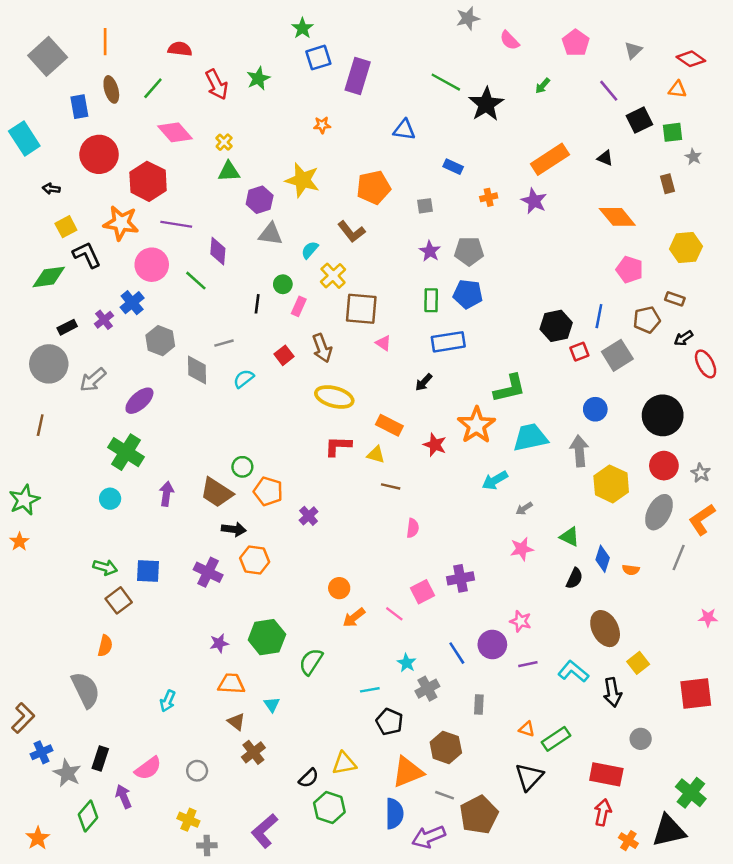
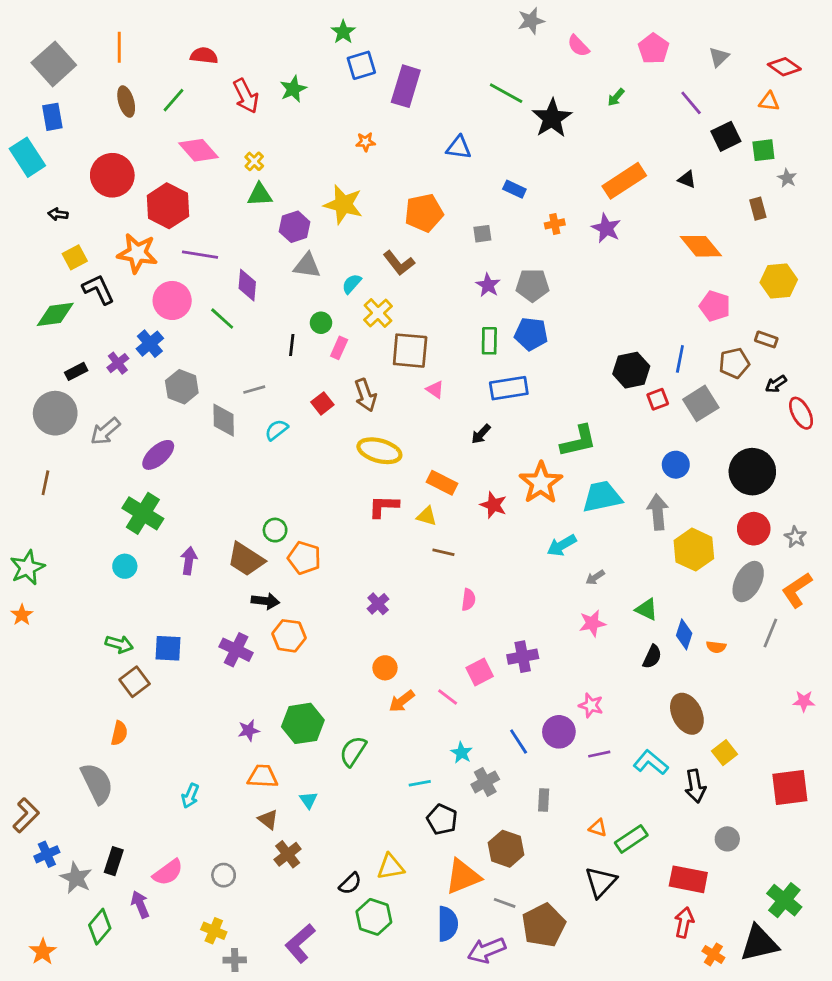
blue rectangle: (79, 107) -> (52, 117), moved
purple cross: (309, 516) -> (378, 604), moved

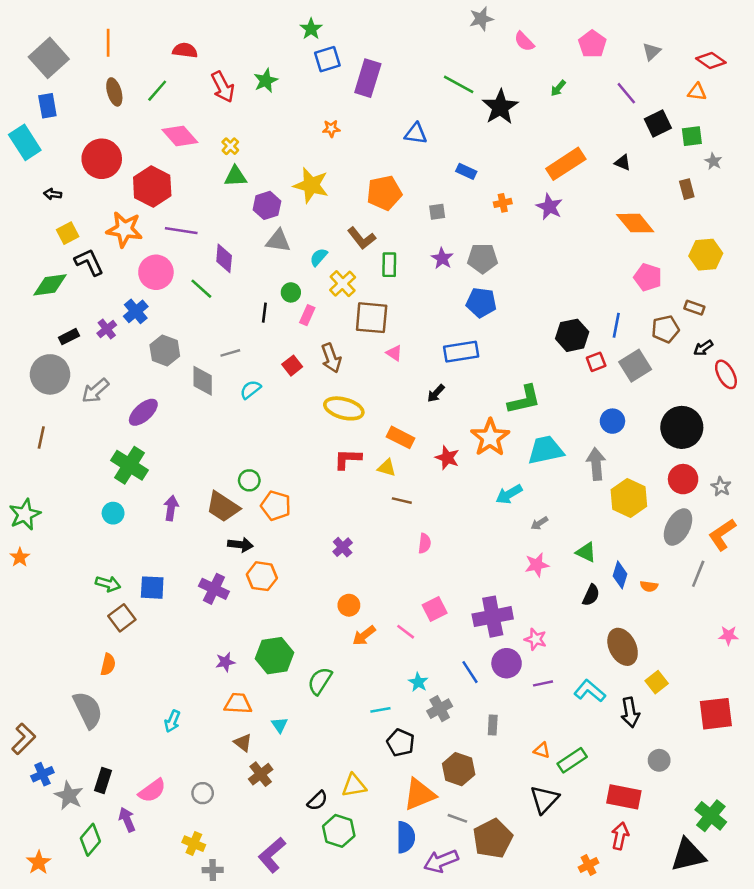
green rectangle: (489, 341) -> (389, 265), moved
purple cross: (523, 657) -> (493, 617), moved, size x1.4
orange cross: (713, 954) -> (588, 865), moved, turned 30

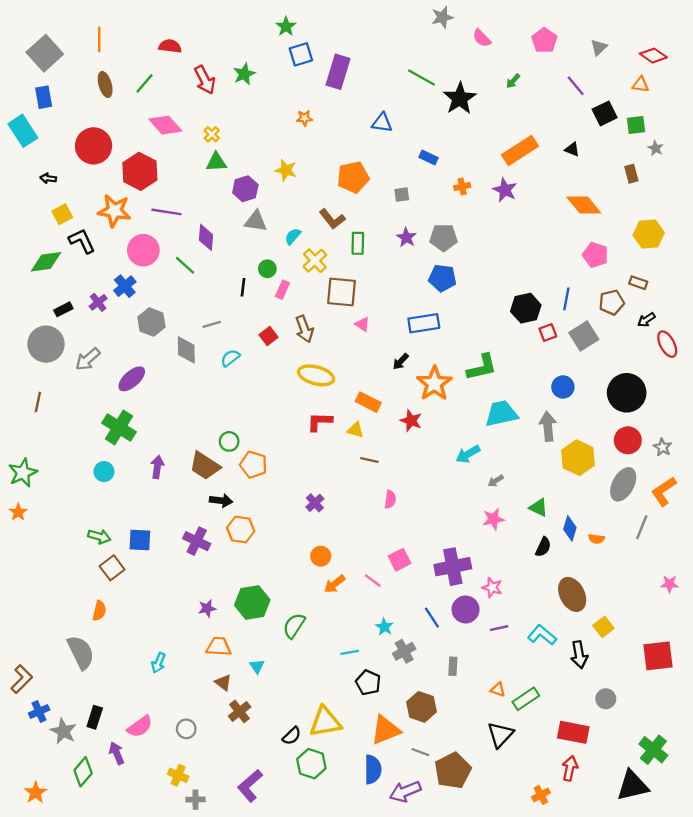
yellow star: (311, 185) -> (286, 170), size x0.7
orange star: (490, 437) -> (434, 384), moved
yellow triangle: (354, 786) -> (325, 722), size x1.4

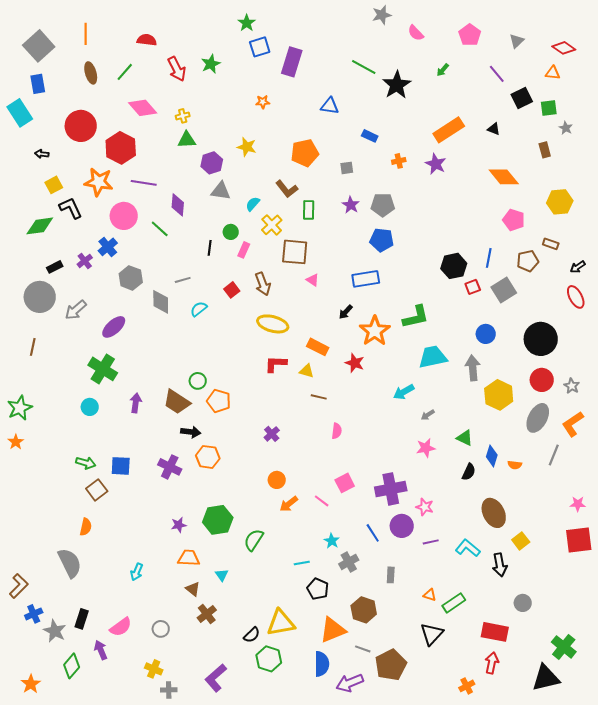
yellow cross: (212, 134) -> (183, 116), turned 32
black arrow: (646, 320) -> (578, 267), moved
red square: (658, 656) -> (579, 540), moved

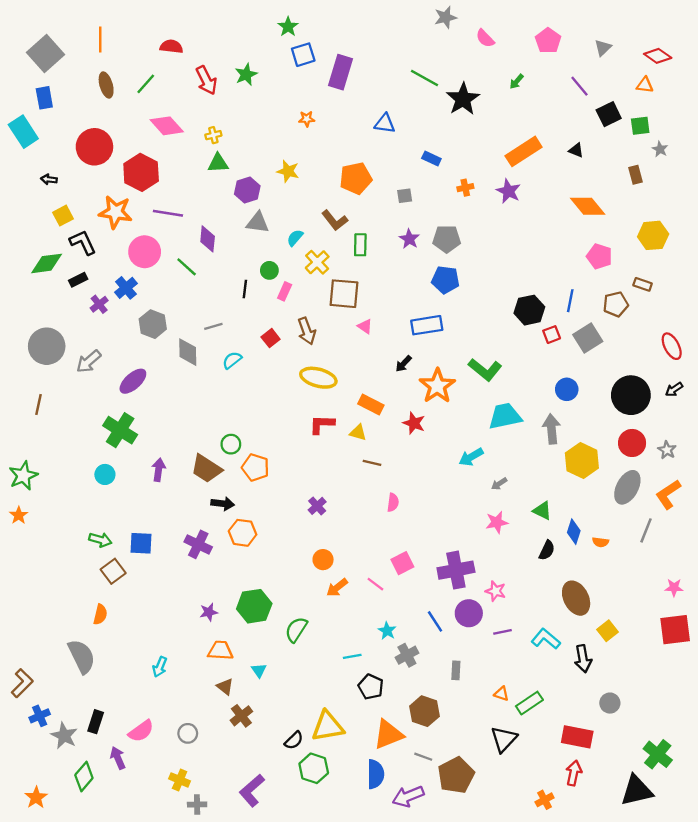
black rectangle: (55, 267) -> (78, 280), moved
black arrow: (578, 267) -> (674, 389), moved
green L-shape: (416, 317) -> (485, 370), turned 52

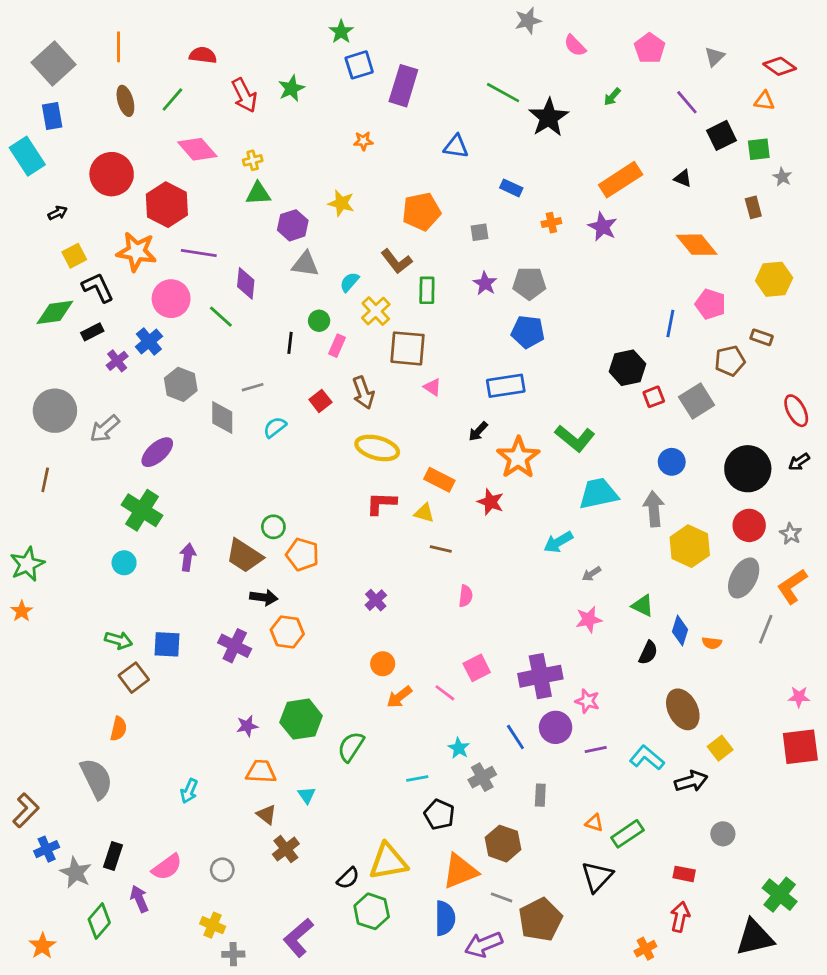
black arrow: (49, 179) -> (58, 213), turned 147
blue line: (570, 301) -> (670, 324), moved
black arrow: (583, 659) -> (691, 781), turned -96
red rectangle: (577, 737) -> (684, 874), size x0.6

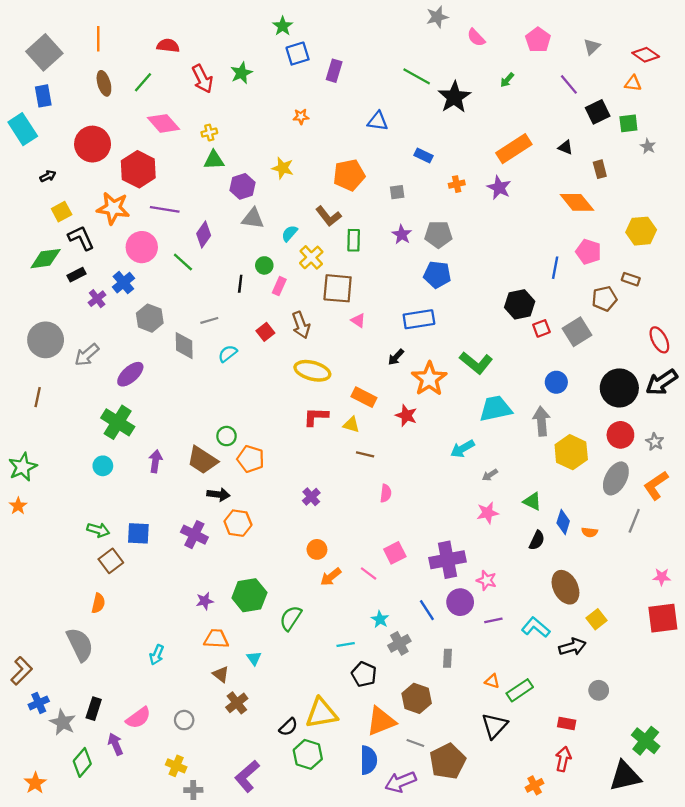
purple rectangle: (403, 86) -> (334, 71), size x0.7
brown rectangle: (753, 207) -> (600, 169), moved
purple diamond: (246, 283) -> (204, 235), turned 30
black arrow: (799, 462) -> (662, 382), size x1.8

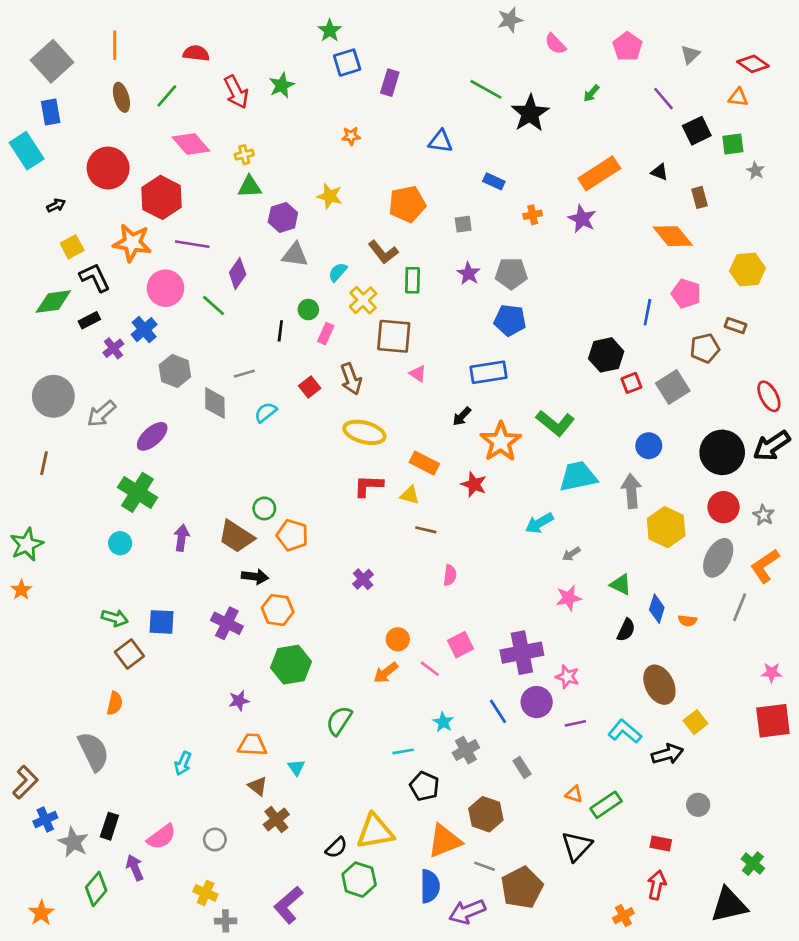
orange circle: (317, 549) -> (398, 639), moved
green hexagon: (249, 595) -> (291, 665), moved
gray rectangle: (448, 658) -> (522, 767), turned -36
green cross: (646, 741) -> (753, 864), size x0.7

